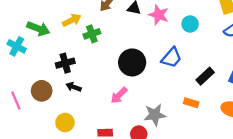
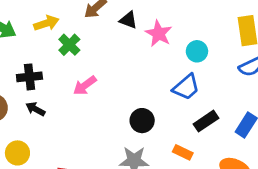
green cross: (92, 34) -> (69, 45), turned -35
blue trapezoid: (172, 58) -> (186, 87), moved
black circle: (132, 62) -> (142, 121), moved, size x0.7
pink arrow: (119, 95) -> (85, 85), moved

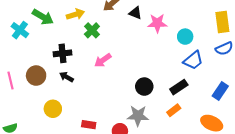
pink star: (159, 33) -> (157, 23), turned -30
blue trapezoid: (186, 87) -> (193, 60), moved
black rectangle: (206, 121) -> (179, 87), moved
orange rectangle: (183, 152) -> (174, 110), turned -64

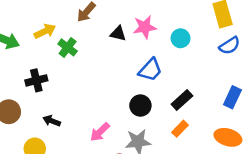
black triangle: (135, 13) -> (118, 34), moved
pink arrow: (103, 60) -> (100, 132), moved
blue trapezoid: (193, 60) -> (150, 70), moved
black arrow: (66, 77) -> (52, 121), moved

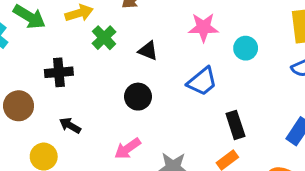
black triangle: (118, 34) -> (148, 51), moved
black rectangle: (182, 100) -> (235, 125), turned -75
black circle: (140, 106) -> (138, 97), moved

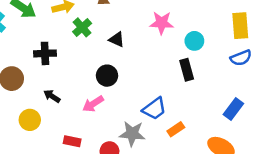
blue trapezoid: (202, 81) -> (154, 109), moved
black rectangle: (235, 125) -> (187, 70), moved
pink arrow: (128, 149) -> (93, 104), moved

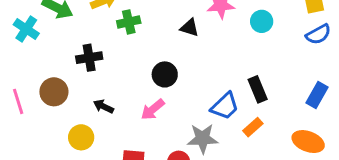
green cross: (82, 27) -> (129, 22), turned 36
black triangle: (117, 39) -> (190, 28), moved
black rectangle: (187, 70) -> (258, 89), moved

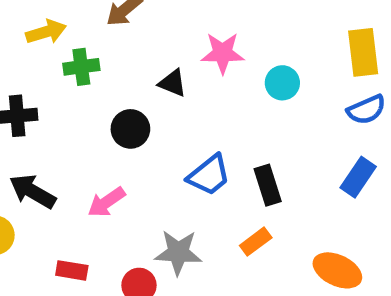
black circle: (165, 74) -> (130, 129), moved
blue rectangle: (317, 95) -> (358, 177), moved
black arrow: (103, 106) -> (32, 191), size x1.5
blue trapezoid: (225, 106) -> (209, 175), moved

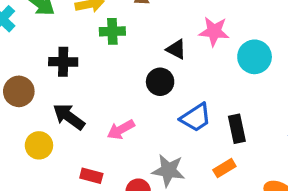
cyan circle: (282, 83) -> (255, 57), size x1.4
black circle: (130, 129) -> (160, 82), moved

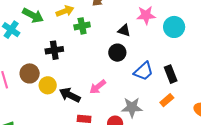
black arrow: (69, 117) -> (70, 95), moved
yellow circle: (39, 145) -> (48, 85), moved

